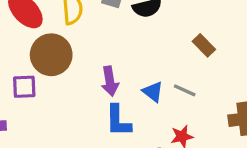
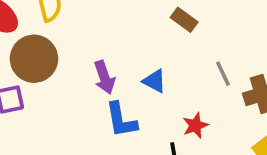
brown rectangle: (204, 45) -> (184, 20), moved
gray line: (185, 90) -> (223, 74), moved, turned 50

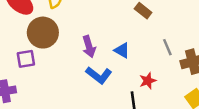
blue L-shape: (121, 120) -> (99, 75), turned -45

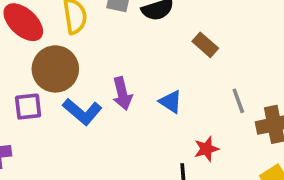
blue L-shape: (99, 75) -> (82, 112), moved

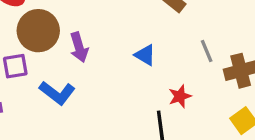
purple arrow: (122, 94) -> (79, 47), moved
blue L-shape: (82, 112) -> (57, 93), moved

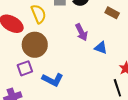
purple arrow: (79, 47) -> (81, 32), moved

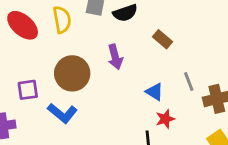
brown circle: (35, 45) -> (72, 73), moved
blue triangle: (101, 48) -> (155, 92), moved

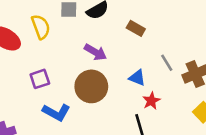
purple arrow: (115, 57) -> (95, 52), turned -35
brown circle: (72, 73) -> (91, 86), moved
purple square: (28, 90) -> (40, 79), moved

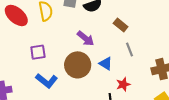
gray line: (167, 63) -> (130, 49), moved
blue triangle: (137, 78) -> (106, 64), moved

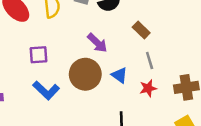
red star: (123, 84) -> (148, 88), moved

